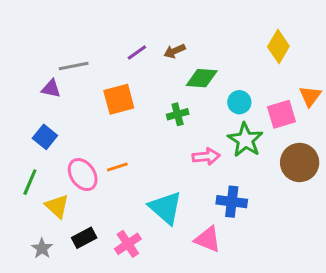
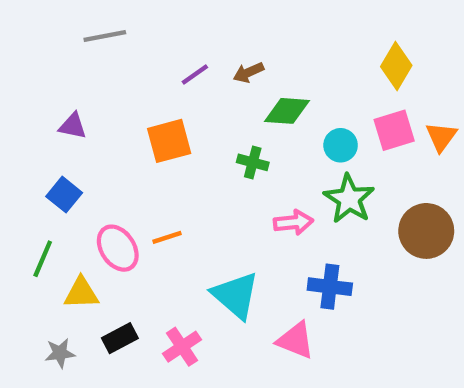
gray line: (74, 66) -> (105, 36), moved
green cross: (178, 114) -> (253, 162), turned 30
pink square: (282, 114) -> (394, 130), moved
yellow triangle: (57, 206) -> (81, 293), turned -44
gray star: (42, 248) -> (60, 353), turned 30

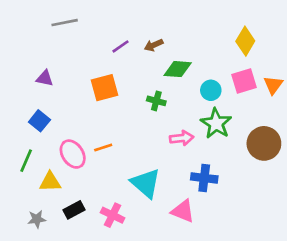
pink cross: (182, 347) -> (112, 215), turned -30

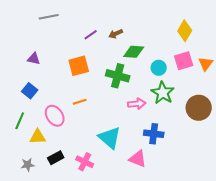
green cross: (156, 101) -> (118, 76), size x1.6
orange line: (103, 147) -> (80, 102), moved

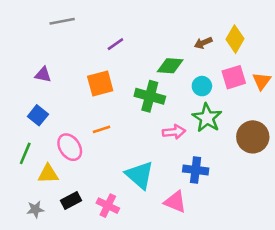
brown arrow: (116, 34) -> (203, 43), moved

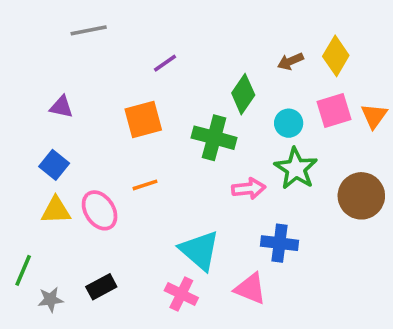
green diamond: (170, 66) -> (243, 94), turned -60
green line: (25, 153) -> (23, 270), moved
yellow triangle: (48, 174) -> (56, 210), moved
pink cross: (108, 206) -> (181, 294), moved

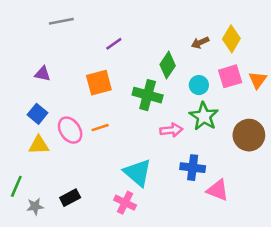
pink ellipse: (100, 210) -> (70, 130), moved
pink triangle: (250, 289) -> (218, 190), moved

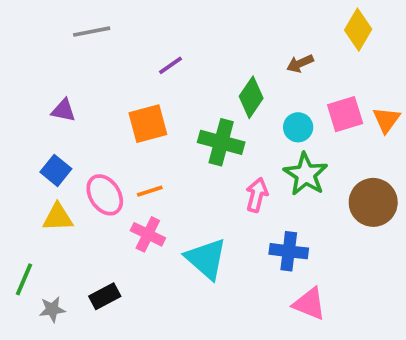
yellow diamond: (231, 39) -> (358, 30), moved
pink arrow: (171, 130) -> (257, 195), turned -70
pink triangle: (218, 190) -> (309, 304), moved
pink cross: (125, 203) -> (148, 234), moved

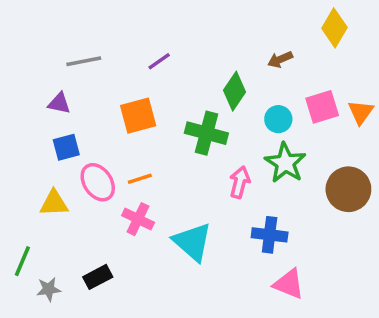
gray line: (92, 32) -> (84, 61), moved
blue square: (56, 170) -> (66, 147), moved, turned 36

